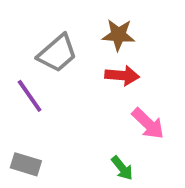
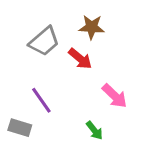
red arrow: (122, 75) -> (80, 59), moved, turned 35
purple line: (30, 96) -> (41, 100), moved

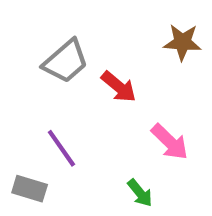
brown star: (92, 27) -> (182, 42), moved

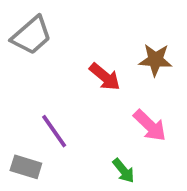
brown star: (182, 42) -> (155, 60), moved
gray trapezoid: (66, 61) -> (32, 35), moved

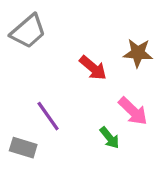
green arrow: (124, 171) -> (110, 138), moved

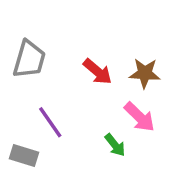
gray trapezoid: (28, 31) -> (29, 59), moved, turned -33
brown star: (138, 53) -> (145, 73), moved

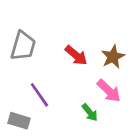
brown star: (145, 73) -> (113, 57), turned -30

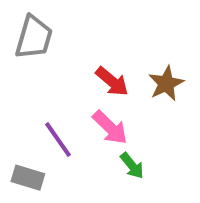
gray trapezoid: (23, 46) -> (34, 37), moved
pink arrow: (109, 91) -> (110, 128), moved

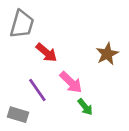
red arrow: (112, 81) -> (46, 53), moved

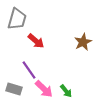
pink arrow: (71, 82) -> (44, 89), moved
green arrow: (85, 107) -> (66, 91), moved

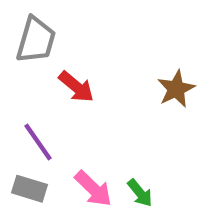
purple line: (29, 70) -> (38, 142), moved

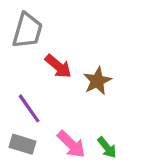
brown star: (176, 89) -> (97, 81), moved

